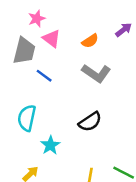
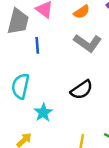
blue line: (44, 76) -> (37, 45), turned 49

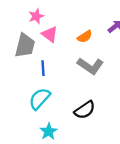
cyan semicircle: (20, 86) -> (40, 99), moved, turned 30

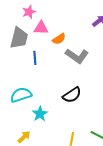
pink triangle: (50, 34) -> (41, 28), turned -35
orange semicircle: (85, 37) -> (59, 39), moved
cyan semicircle: (40, 99) -> (21, 95), moved, turned 30

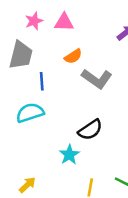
pink triangle: (41, 28) -> (64, 22), moved
cyan semicircle: (21, 95) -> (30, 113), moved
cyan star: (40, 114) -> (69, 155), moved

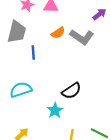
gray L-shape: (97, 79) -> (82, 37), moved
cyan semicircle: (30, 113) -> (21, 90), moved

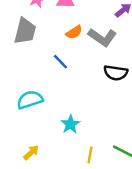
blue line: (33, 52) -> (61, 62), moved, turned -40
black semicircle: (72, 91) -> (116, 73), moved, turned 42

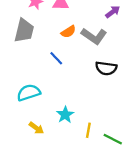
yellow arrow: (31, 152) -> (36, 128), moved, turned 80
yellow line: (90, 155) -> (88, 130), moved

